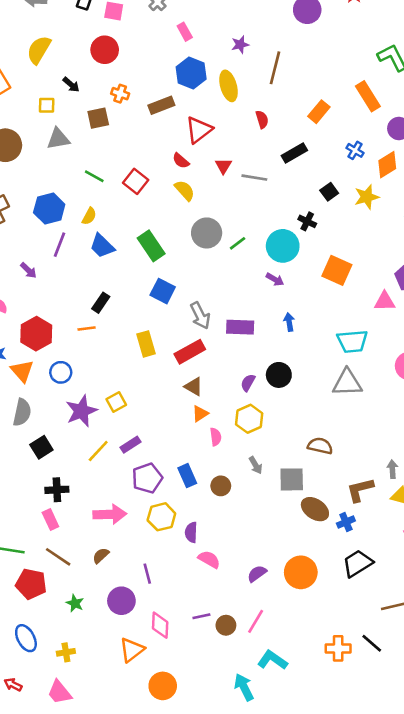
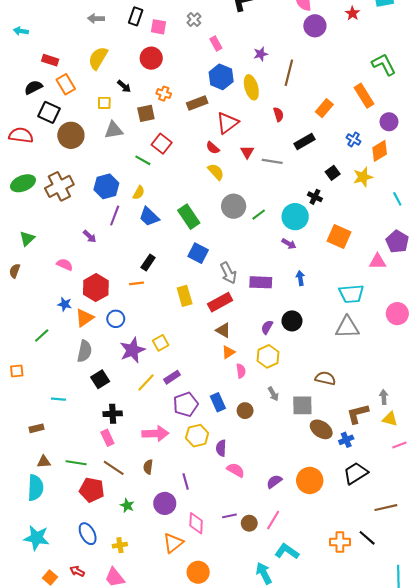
red square: (136, 181) -> (162, 144), moved
orange triangle: (22, 371) -> (84, 318), turned 36
brown semicircle: (101, 556) -> (148, 467), turned -40

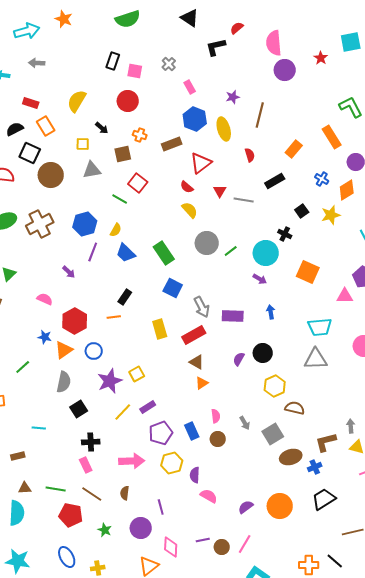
gray arrow: (96, 19) -> (37, 63), moved
yellow hexagon: (268, 356) -> (275, 386), moved
pink semicircle: (241, 371) -> (216, 416), moved
gray square: (302, 405) -> (273, 434), turned -30
brown ellipse: (321, 429) -> (291, 457), turned -50

